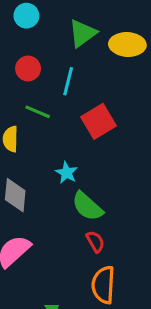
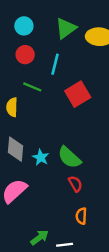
cyan circle: (26, 16) -> (24, 26), moved
cyan star: (66, 173) -> (41, 157), moved
orange semicircle: (103, 285) -> (81, 216), size x0.6

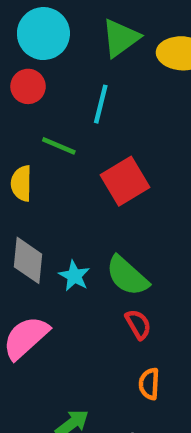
cyan circle: (24, 26) -> (43, 34), size x1.5
red circle: (25, 55) -> (28, 86), moved
red square: (78, 94) -> (125, 181), moved

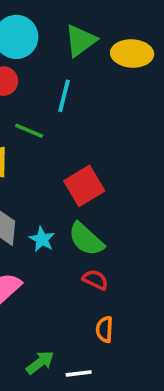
red square: (125, 181) -> (84, 186), moved
red semicircle: (138, 324) -> (95, 280), turned -35

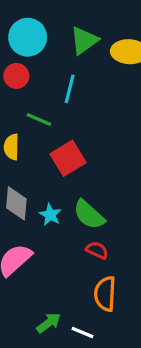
red square: (84, 186) -> (68, 158), moved
orange semicircle: (104, 329) -> (105, 294), size x1.5
white line: (79, 373) -> (83, 332), turned 30

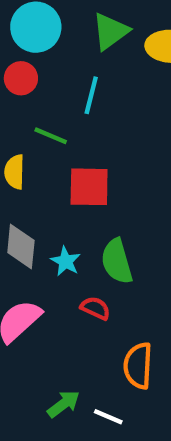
red square: (68, 158) -> (89, 187), turned 32
green semicircle: (89, 215) -> (117, 261), turned 32
red semicircle: (97, 250) -> (95, 308), moved

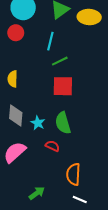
green line: (51, 136) -> (60, 61), moved, turned -49
red square: (89, 187) -> (63, 86), moved
white line: (108, 417) -> (80, 199), moved

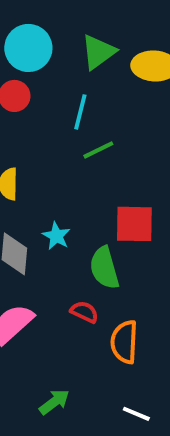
red square: (63, 86) -> (134, 224), moved
cyan star: (38, 123) -> (56, 236), moved
orange semicircle: (73, 174) -> (124, 342), moved

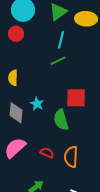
cyan line: (80, 112) -> (61, 40), moved
red semicircle: (84, 312) -> (47, 153), moved

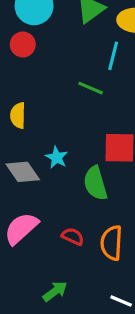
cyan line: (61, 40) -> (113, 56), moved
green line: (58, 61) -> (91, 88), turned 49
gray diamond: (16, 113) -> (23, 172), turned -40

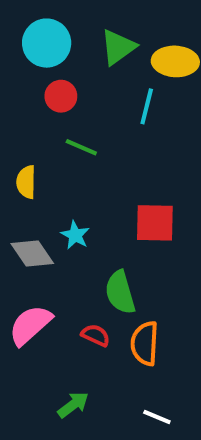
red circle: (23, 45) -> (61, 96), moved
green line: (91, 88) -> (81, 147), moved
green semicircle: (95, 183) -> (120, 292), moved

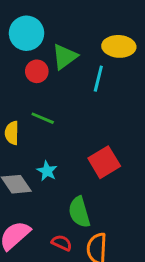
green triangle: (118, 47) -> (65, 57), moved
green line: (81, 147) -> (43, 118), moved
red square: (155, 223) -> (104, 162), turned -32

